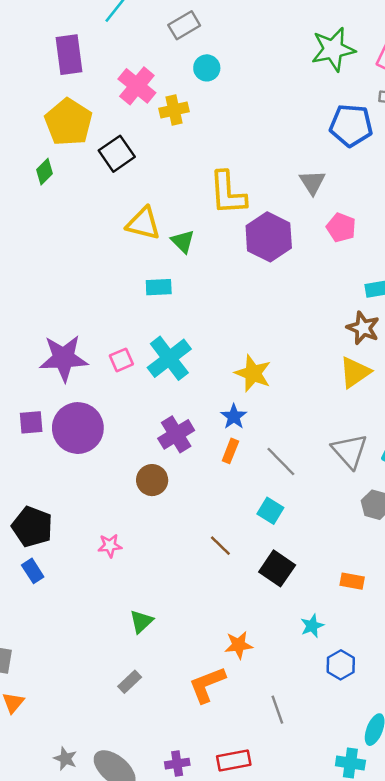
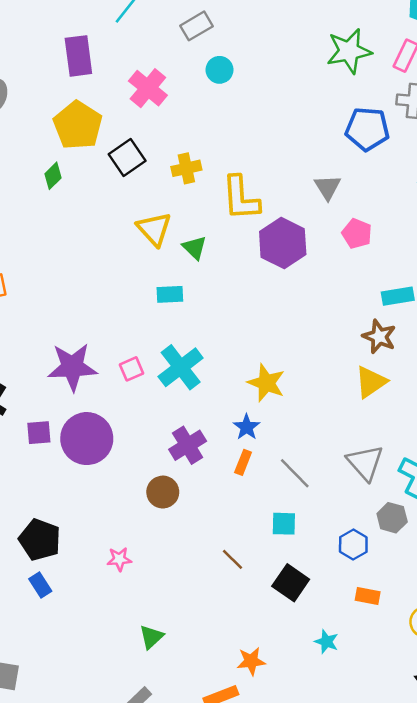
yellow cross: (174, 110) -> (186, 168), moved
yellow triangle: (143, 223) -> (154, 229), turned 33
cyan square: (270, 511) -> (284, 524), turned -30
cyan star: (312, 626) -> (326, 642), turned -30
blue hexagon: (341, 665) -> (353, 544), moved

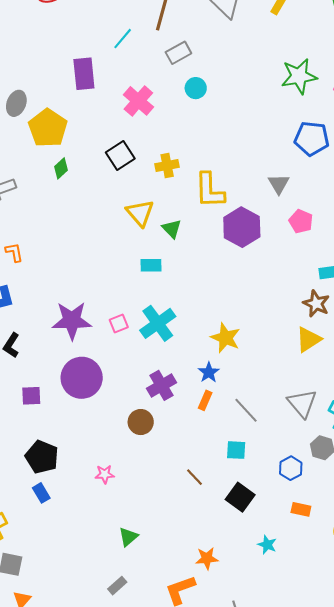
yellow pentagon: (78, 125) -> (48, 128), moved
purple square: (39, 433) -> (31, 396), moved

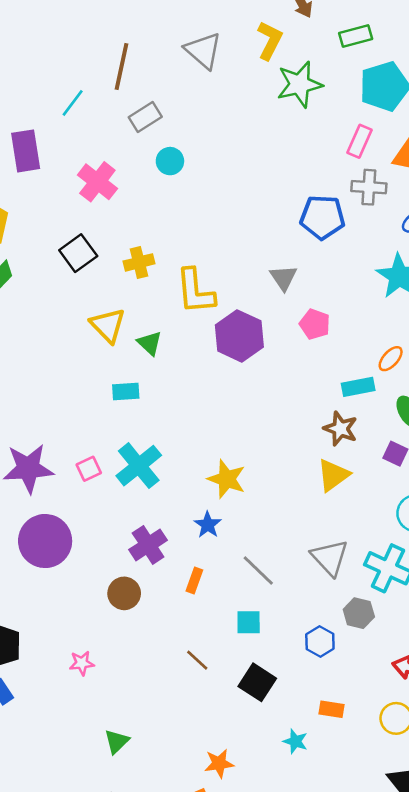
green star: (299, 76) -> (300, 84), moved
orange rectangle: (205, 400) -> (194, 581), moved
orange rectangle: (301, 509) -> (331, 709), moved

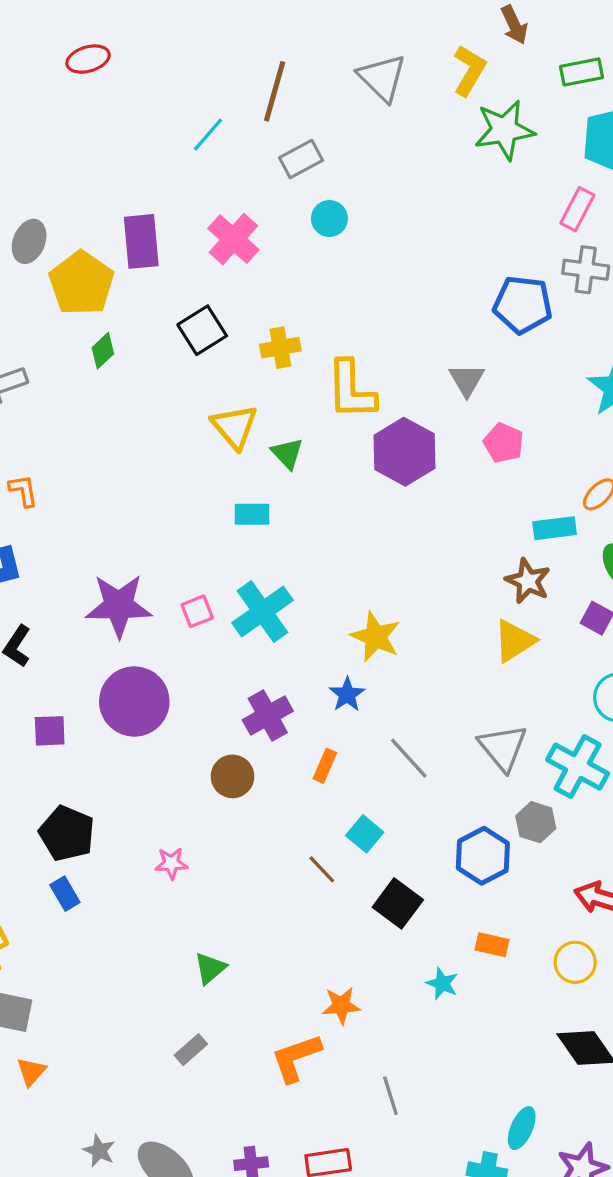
purple rectangle: (26, 151) -> (141, 241), moved
cyan square: (249, 622) -> (365, 834), moved, turned 36
blue hexagon: (320, 641) -> (483, 856), size x1.4

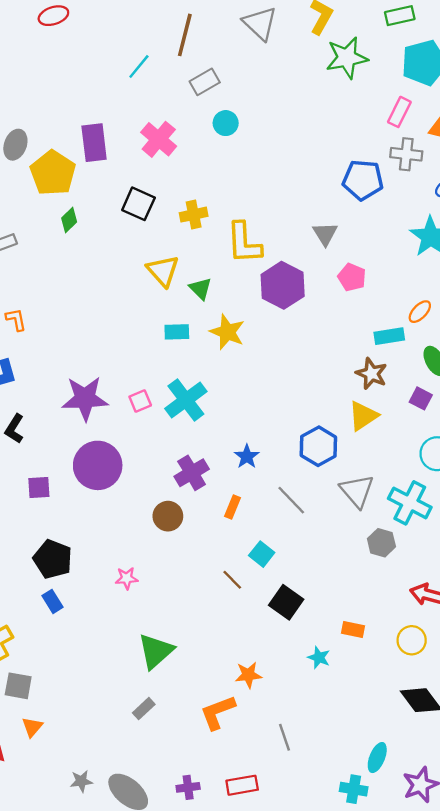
black square: (202, 330) -> (138, 204), turned -32
yellow star: (376, 637) -> (227, 332), moved
blue hexagon: (483, 856) -> (318, 446), moved
green triangle: (210, 968) -> (156, 651), size x1.6
gray star: (99, 1151) -> (81, 781), turned -30

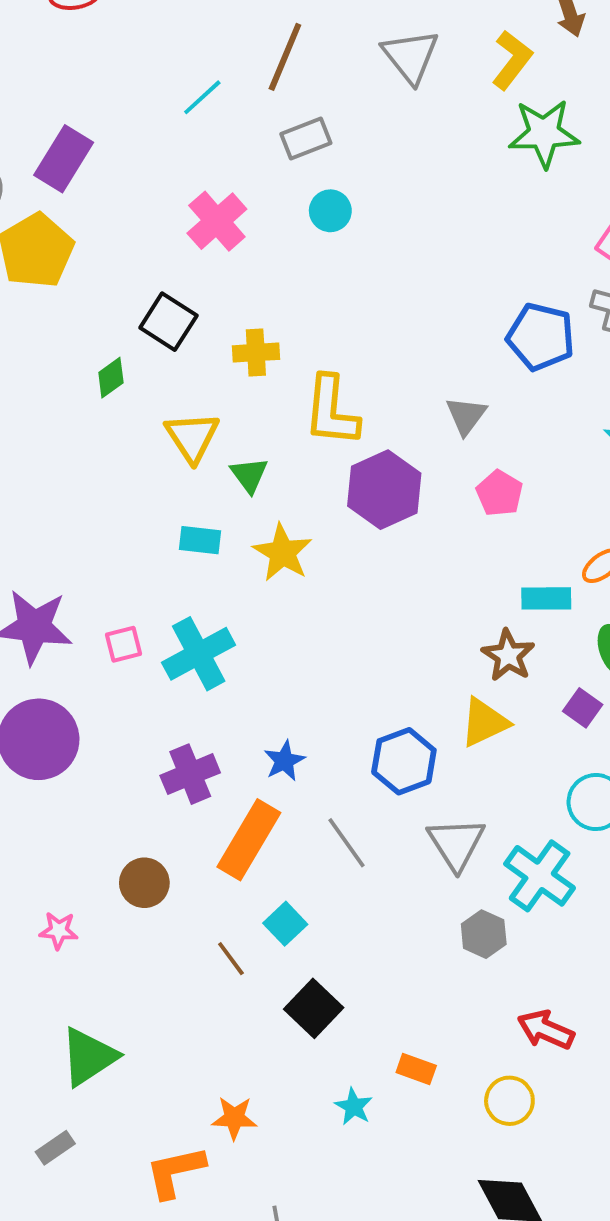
purple rectangle: (94, 143) -> (64, 159), moved, turned 30
green diamond: (69, 220) -> (111, 378), moved
orange rectangle: (233, 507) -> (249, 840), size x2.0
brown circle: (168, 516) -> (144, 883), moved

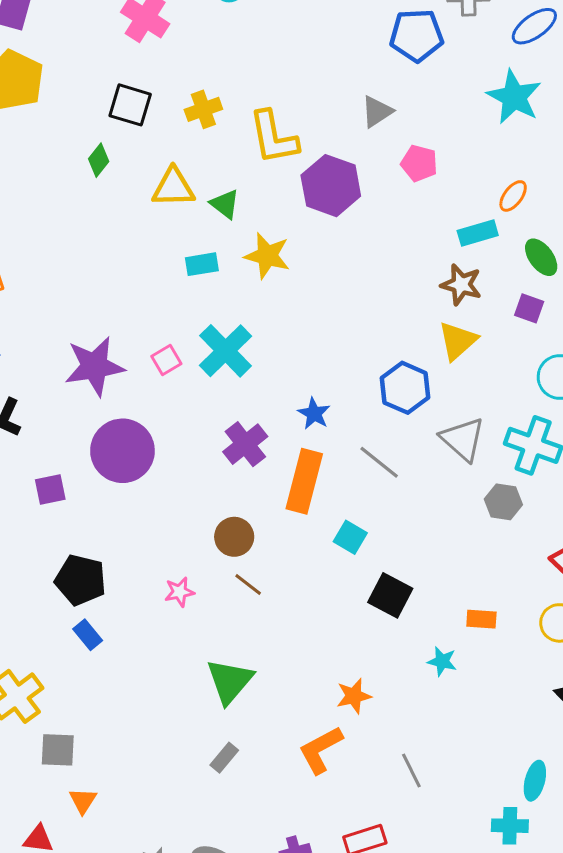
gray triangle: (466, 416) -> (377, 112), turned 36
yellow triangle: (192, 437) -> (173, 187), turned -42
brown line: (231, 959) -> (248, 584), moved

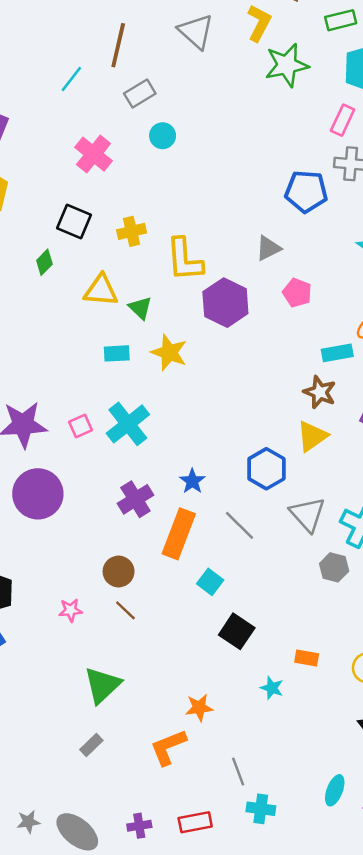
cyan cross: (510, 826) -> (261, 809), moved

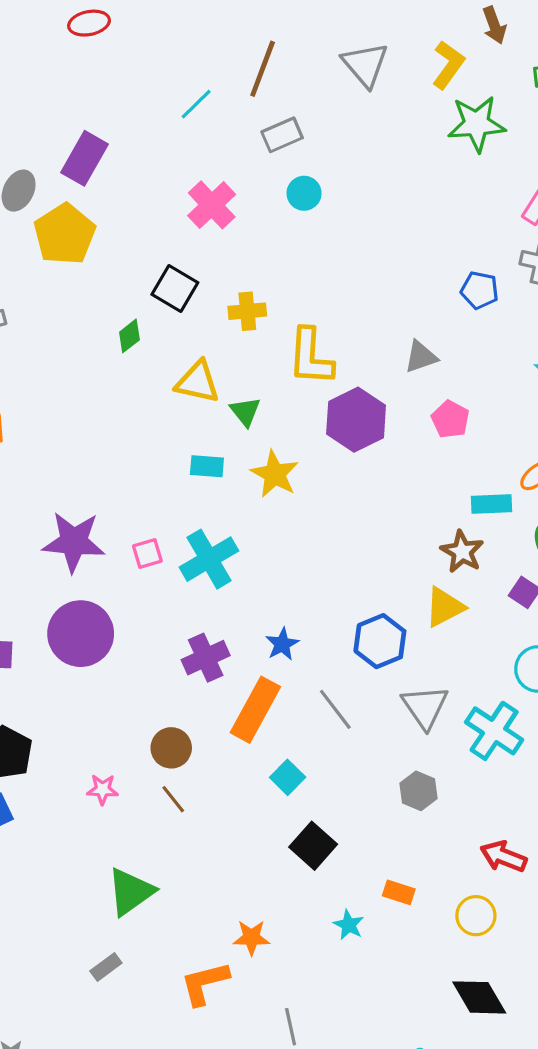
blue pentagon: (306, 191) -> (480, 290), size x0.7
gray hexagon: (334, 567) -> (418, 791), moved

